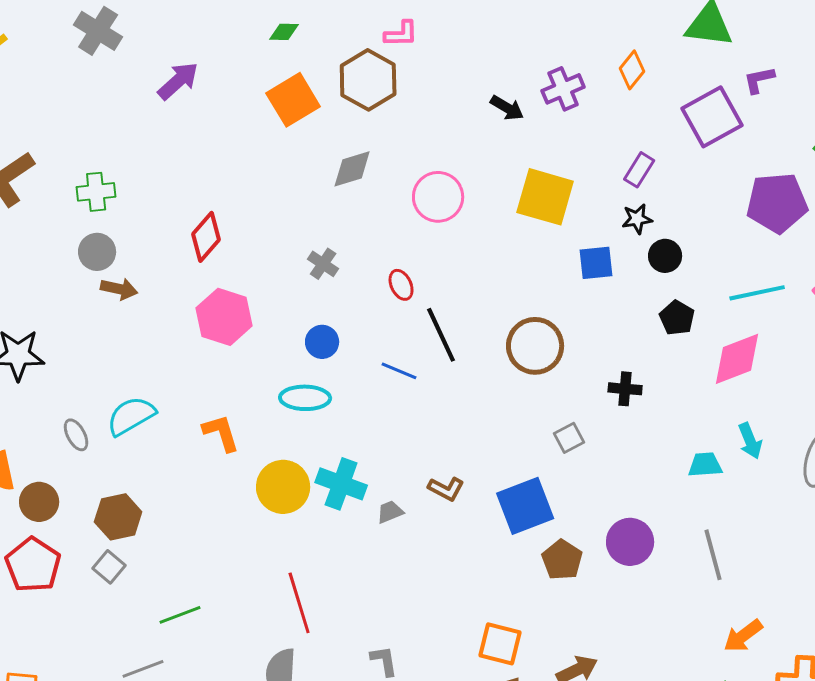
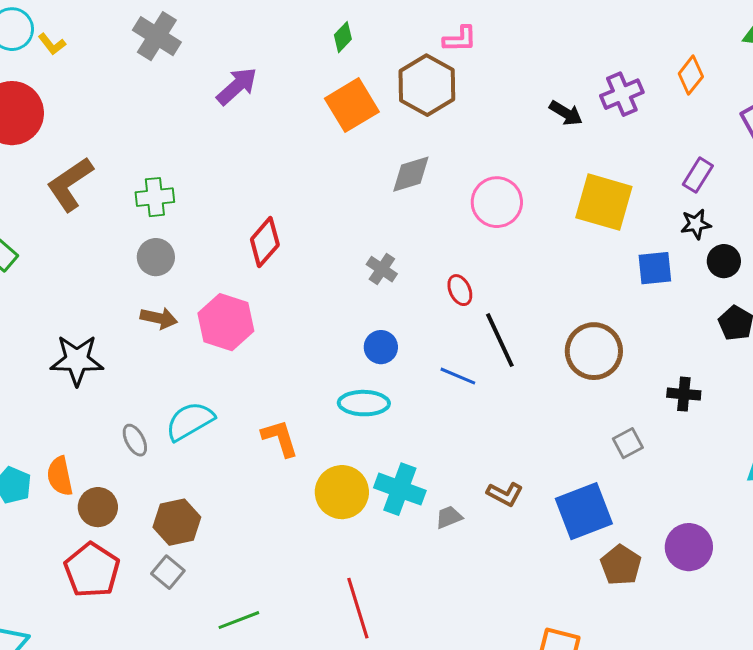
green diamond: (284, 32) -> (343, 37), turned -48
brown arrow: (119, 289) -> (159, 318), moved
pink hexagon: (224, 317) -> (226, 322), moved

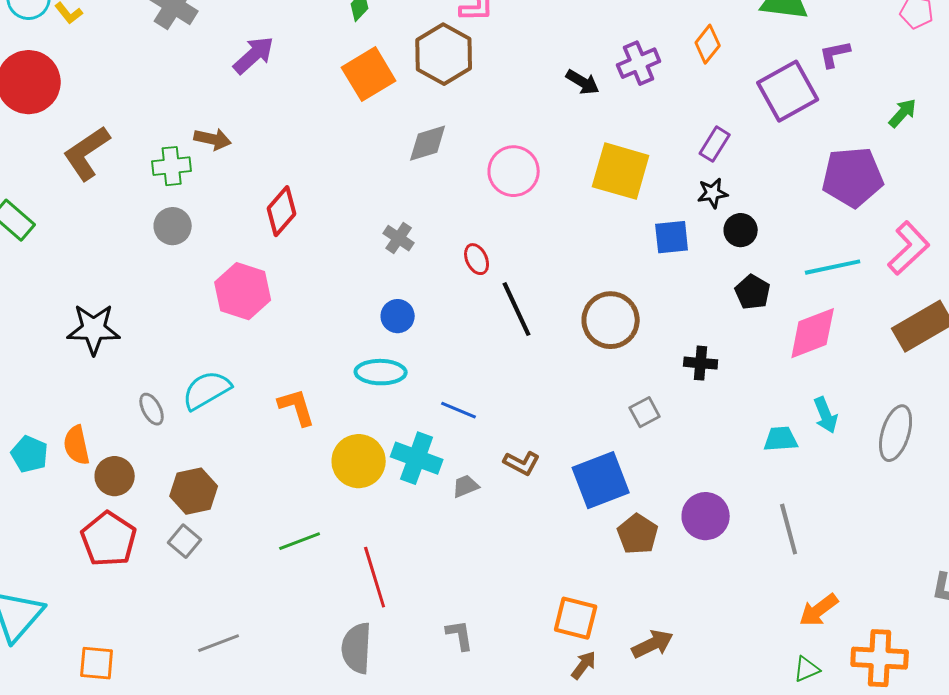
brown arrow: (159, 318) -> (213, 139), moved
blue line: (458, 376) -> (459, 410), moved
green line: (239, 620) -> (300, 541), moved

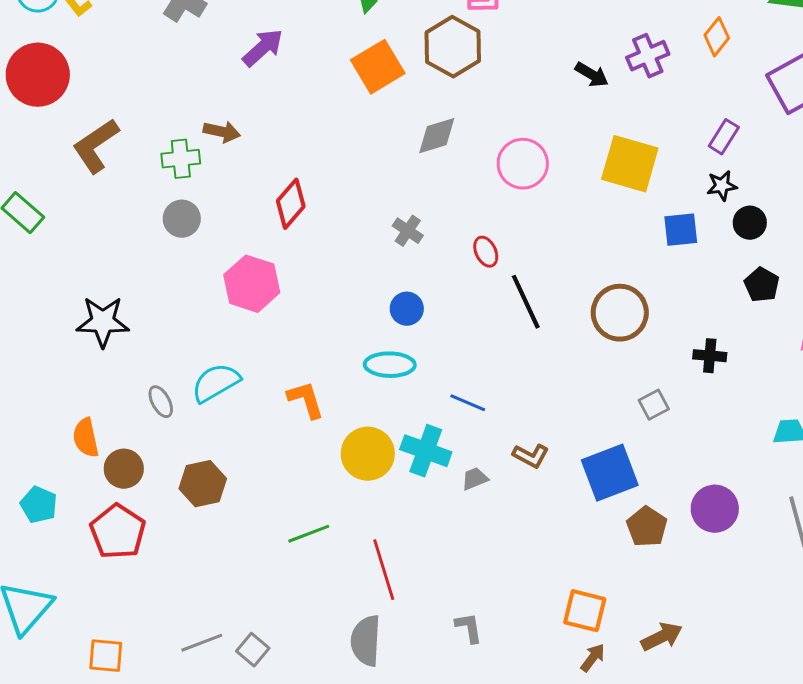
cyan pentagon: (30, 454) -> (39, 505), moved
gray square: (185, 541) -> (253, 650), moved
gray line: (219, 643) -> (202, 643), moved

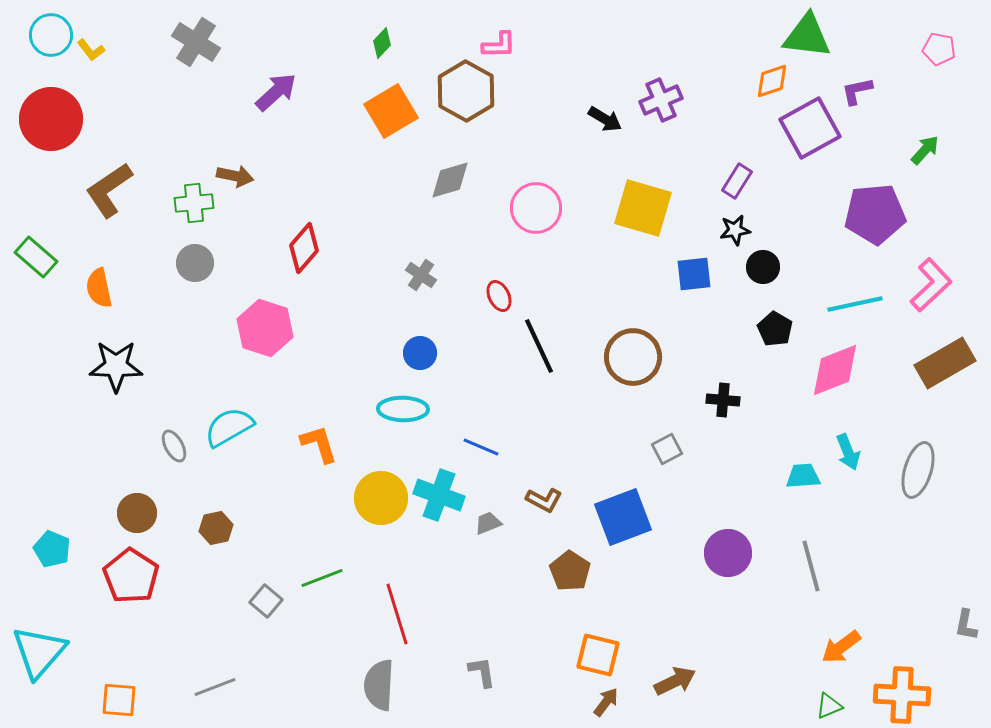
orange diamond: (717, 37) -> (772, 81), moved, turned 33
orange semicircle: (86, 438) -> (99, 288), moved
brown hexagon: (203, 484) -> (216, 528), size x0.7
brown pentagon: (647, 527) -> (570, 571), moved
gray square: (253, 650) -> (266, 601), moved

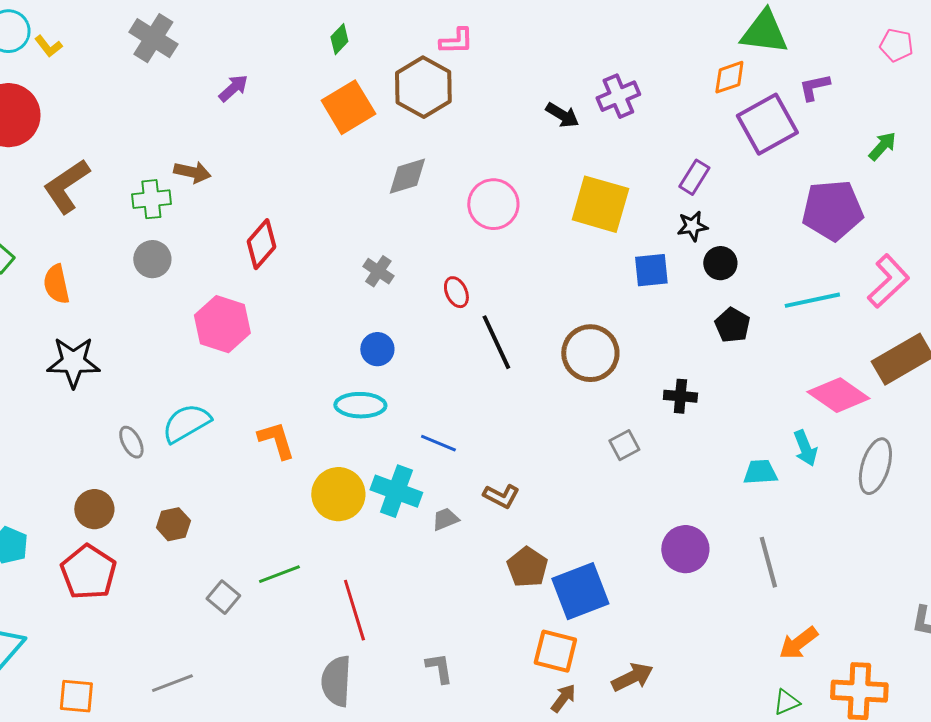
purple arrow: (276, 92) -> (233, 88), size x0.7
pink diamond: (835, 370) -> (838, 395), moved, turned 56
blue square: (623, 517) -> (580, 591), moved

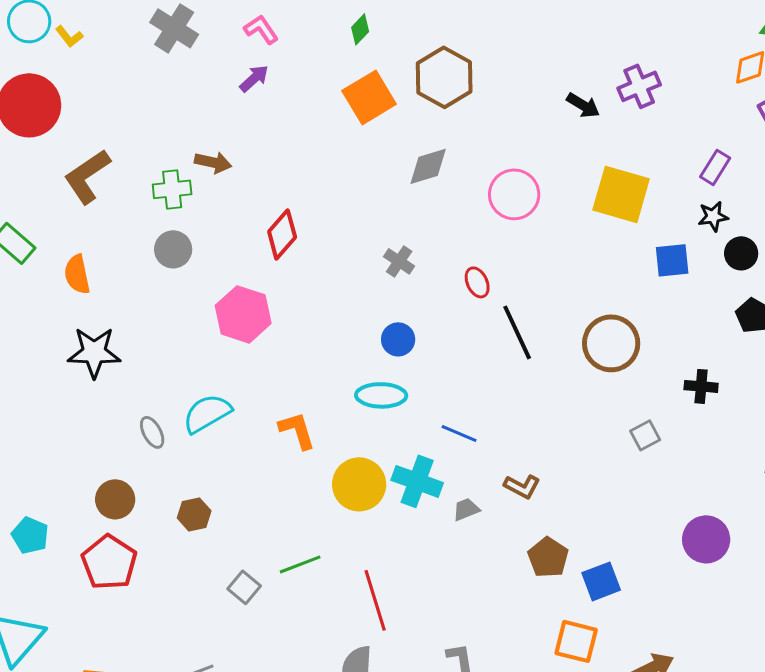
pink L-shape: (456, 41) -> (261, 29), moved, turned -123
blue square: (580, 591) -> (601, 581), size x0.7

